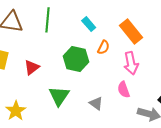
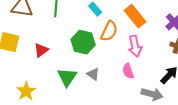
orange semicircle: (103, 47) -> (109, 31), size x1.5
gray triangle: (96, 103) -> (93, 74), moved

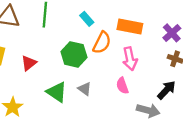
orange rectangle: (135, 16) -> (130, 26), turned -40
green triangle: (67, 77) -> (57, 92), turned -30

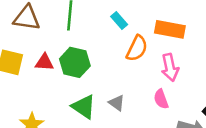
green hexagon: (74, 54) -> (75, 62), moved
red triangle: (29, 63) -> (44, 62), moved, turned 42

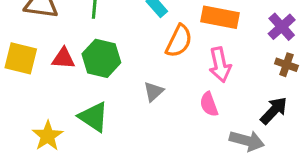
gray triangle: (117, 103) -> (154, 92), moved, turned 42
green triangle: (84, 107) -> (93, 117), moved

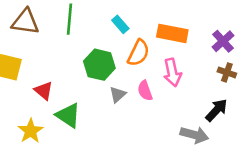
red triangle: (63, 58) -> (44, 91), moved, turned 36
green hexagon: (101, 58) -> (99, 65), moved
pink semicircle: (209, 104) -> (145, 91), moved

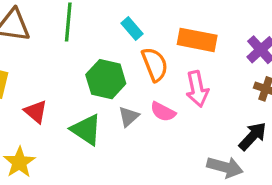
orange semicircle: (138, 53) -> (155, 64), turned -48
pink semicircle: (145, 91) -> (163, 112), turned -42
green triangle: (68, 115) -> (86, 130), moved

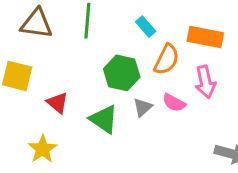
orange semicircle: (155, 64) -> (167, 59), turned 48

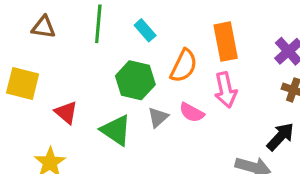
brown triangle: (37, 24) -> (44, 27), size x0.7
cyan rectangle: (146, 27) -> (145, 30), moved
orange rectangle: (205, 37) -> (226, 42), turned 68

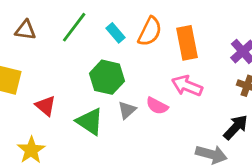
green line: (98, 24) -> (74, 27), turned 32
orange semicircle: (184, 66) -> (150, 31), moved
pink arrow: (226, 90) -> (187, 86), turned 124

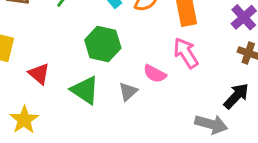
pink arrow: (187, 86) -> (186, 53), turned 36
gray triangle: (127, 110) -> (128, 92), moved

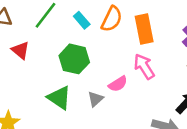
red triangle: (39, 74) -> (21, 50), moved
pink semicircle: (155, 74) -> (118, 84), turned -60

